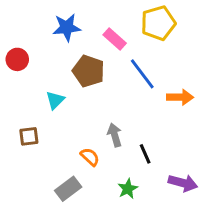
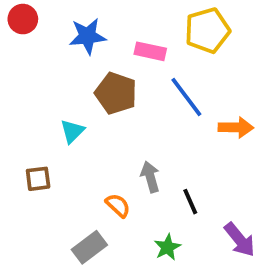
pink rectangle: (115, 39) -> (150, 51), turned -30
red circle: (17, 59) -> (23, 19), moved
purple arrow: (183, 183) -> (240, 240), turned 36

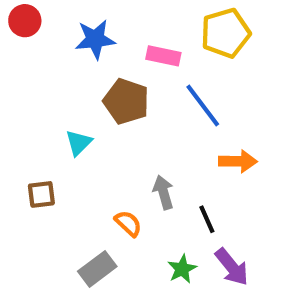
orange arrow: (236, 127) -> (238, 161), moved
purple arrow: (240, 240) -> (232, 267), moved

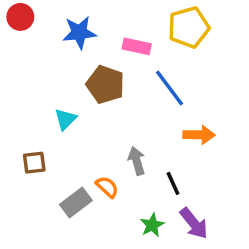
gray rectangle: (97, 269) -> (76, 203), moved

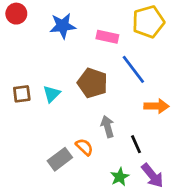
brown pentagon: (105, 85) -> (93, 83), moved
brown square: (34, 163) -> (22, 94), moved

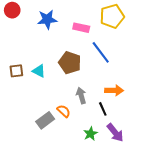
cyan triangle: (52, 94) -> (39, 71), turned -48
orange arrow: (156, 106) -> (114, 90), moved

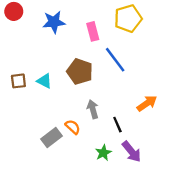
pink rectangle: (81, 28) -> (93, 31), turned 63
orange arrow: (114, 90) -> (147, 103), moved, turned -36

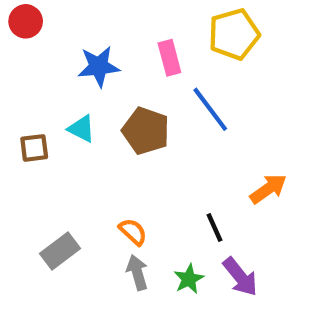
blue star: (54, 22) -> (99, 66), moved
cyan triangle: (44, 81) -> (81, 129), moved
gray arrow: (93, 109) -> (137, 273), moved
gray rectangle: (51, 137) -> (60, 251), moved

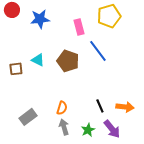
blue star: (99, 66) -> (40, 19), moved
orange arrow: (268, 189) -> (125, 107), moved, turned 42
orange semicircle: (133, 232) -> (62, 108), turned 64

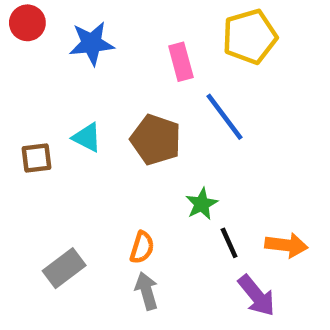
green star: (88, 130) -> (202, 204), moved

